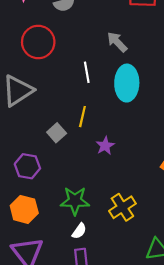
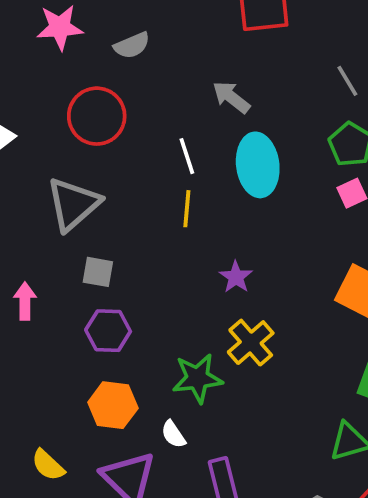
yellow line: (82, 117) -> (187, 209), moved
gray square: (57, 133) -> (98, 272), moved, turned -30
yellow cross: (122, 207) -> (251, 343), moved
white semicircle: (79, 231) -> (173, 434), moved, turned 119

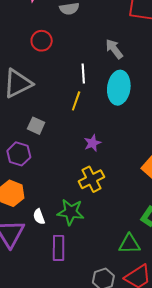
red circle: (97, 116) -> (42, 41), size x0.7
gray square: (98, 272) -> (36, 126), moved
green star: (197, 378) -> (71, 212), moved

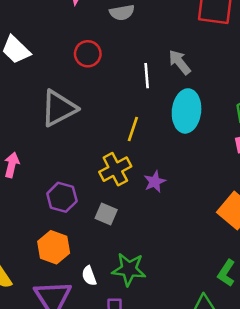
white line: (83, 74) -> (147, 76), moved
gray square: (36, 126) -> (106, 214), moved
yellow cross: (91, 179) -> (115, 169), moved

